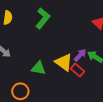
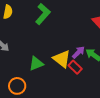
green triangle: (38, 68) -> (36, 64), turned -35

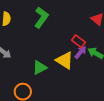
red rectangle: (75, 67) -> (78, 41), moved

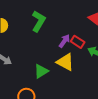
purple arrow: (81, 52) -> (64, 41), moved

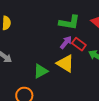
green L-shape: (39, 21) -> (69, 22), moved, turned 65

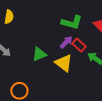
green triangle: (41, 71) -> (39, 54), moved

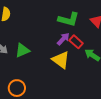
green triangle: (39, 54) -> (22, 50), moved

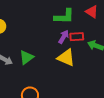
red rectangle: (76, 42) -> (77, 37), turned -32

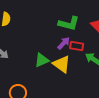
green triangle: (27, 57) -> (42, 60), moved

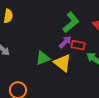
green L-shape: (69, 23) -> (71, 22), turned -55

